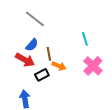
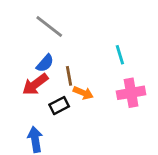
red arrow: (25, 60) -> (35, 84), turned 114
pink cross: (93, 66) -> (131, 93), turned 36

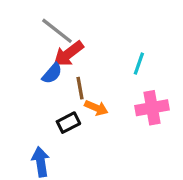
cyan line: (120, 55) -> (139, 64), turned 36
red arrow: (35, 84) -> (68, 54), moved

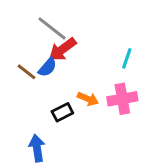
brown line: (80, 88) -> (27, 72), moved, turned -42
pink cross: (152, 108) -> (122, 99), moved

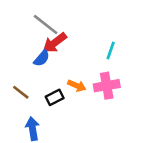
brown line: (27, 72) -> (21, 92), moved

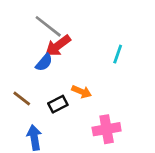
pink cross: (107, 86) -> (107, 129), moved

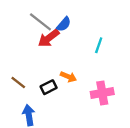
blue semicircle: (44, 62) -> (64, 24), moved
pink cross: (107, 129) -> (102, 93), moved

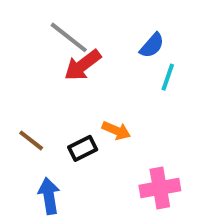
blue semicircle: (64, 24) -> (152, 45), moved
pink cross: (102, 93) -> (160, 188), moved

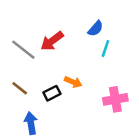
gray line: (69, 37) -> (23, 50), moved
pink cross: (160, 188) -> (115, 99), moved

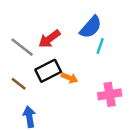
blue semicircle: (96, 29) -> (91, 27), size x1.5
black rectangle: (52, 93) -> (48, 71), moved, size x1.5

